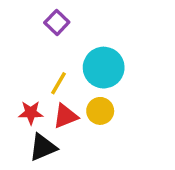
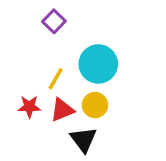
black triangle: (43, 147) -> (83, 139), moved, turned -44

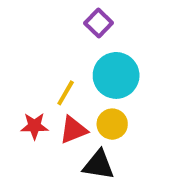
purple square: (54, 21) -> (99, 23), moved
black triangle: (83, 139) -> (99, 165), turned -44

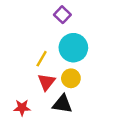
red star: (34, 126) -> (22, 108), moved
red triangle: (73, 130) -> (46, 82), turned -30

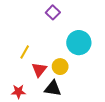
cyan circle: (73, 48) -> (79, 43), moved
yellow line: (42, 59) -> (25, 52), moved

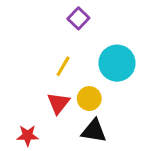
yellow line: (25, 52) -> (63, 66), moved
black triangle: (53, 88) -> (94, 131), moved

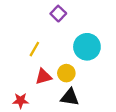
yellow line: (63, 66) -> (34, 49), moved
red triangle: (58, 103) -> (43, 77), turned 36

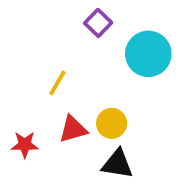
cyan circle: (87, 47) -> (148, 54), moved
red star: (21, 101) -> (25, 145), moved

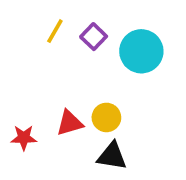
purple square: (98, 23) -> (94, 37), moved
yellow line: (58, 83) -> (55, 31), moved

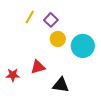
cyan circle: (141, 51) -> (83, 46), moved
yellow circle: (106, 117) -> (58, 39), moved

